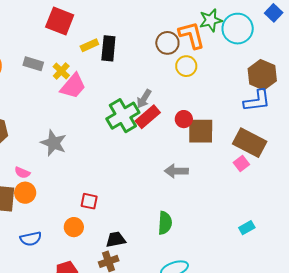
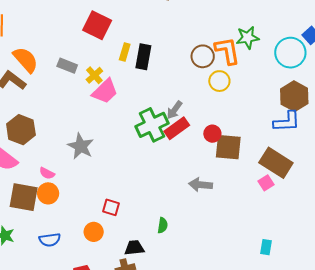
cyan circle: (238, 29) -> (290, 53), moved
yellow rectangle: (89, 45) -> (125, 52), turned -54
green semicircle: (165, 223) -> (163, 225), moved, size x0.7
cyan rectangle: (247, 228) -> (266, 247), turned -56

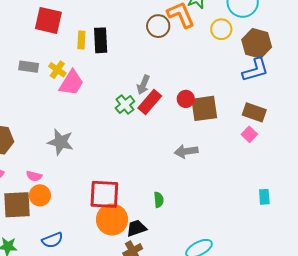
yellow circle: (219, 81) -> (221, 29), moved
green cross: (152, 125) -> (125, 105), size x0.6
brown rectangle: (276, 163) -> (254, 112), size x0.7
red square: (111, 207) -> (104, 194), size x1.8
orange circle: (94, 232) -> (112, 220), moved, size x1.6

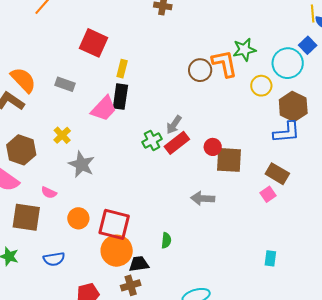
black rectangle: (101, 40) -> (120, 97), moved
yellow cross: (57, 70) -> (62, 135), moved
orange circle: (40, 195) -> (78, 218), moved

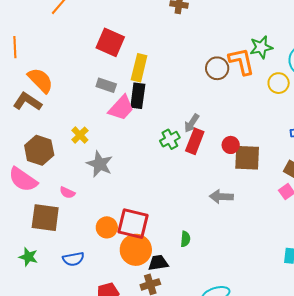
yellow rectangle: (122, 69) -> (139, 68), size x1.5
gray rectangle: (65, 84) -> (106, 85), moved
red rectangle: (177, 143) -> (195, 141), turned -30
orange circle: (78, 218) -> (107, 227), moved

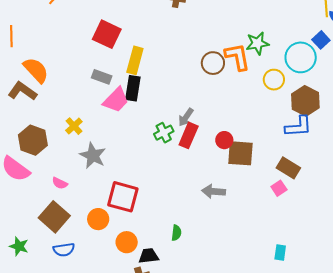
brown square: (45, 218) -> (54, 217), moved, turned 32
red square: (133, 224) -> (123, 197), moved
orange circle: (136, 250) -> (127, 242), size x0.7

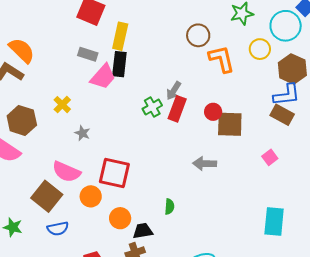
orange L-shape: (237, 57) -> (222, 59), moved
gray star: (93, 155) -> (82, 133), size x0.6
brown rectangle: (288, 168) -> (282, 115), moved
pink semicircle: (60, 183) -> (66, 172), moved, size x1.8
cyan rectangle: (280, 252) -> (274, 222), size x1.8

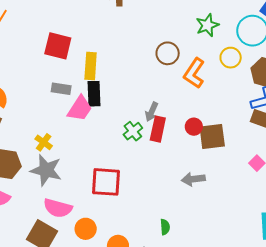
orange L-shape: (222, 59) -> (194, 73), turned -124
gray star: (82, 133) -> (46, 170), moved, size x2.0
red square: (114, 173) -> (106, 182), moved

